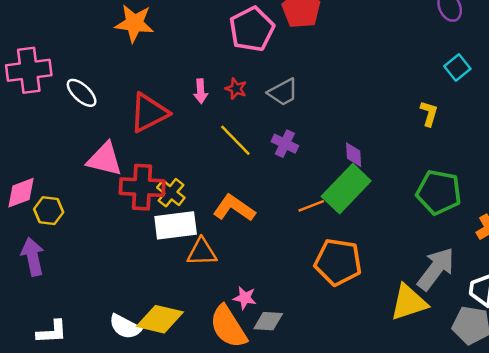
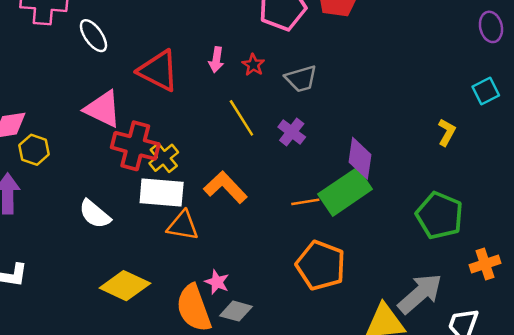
red triangle: (149, 113) -> (158, 71), turned 42
purple diamond: (354, 155) -> (360, 158), size x1.5
white semicircle: (125, 327) -> (95, 214), moved

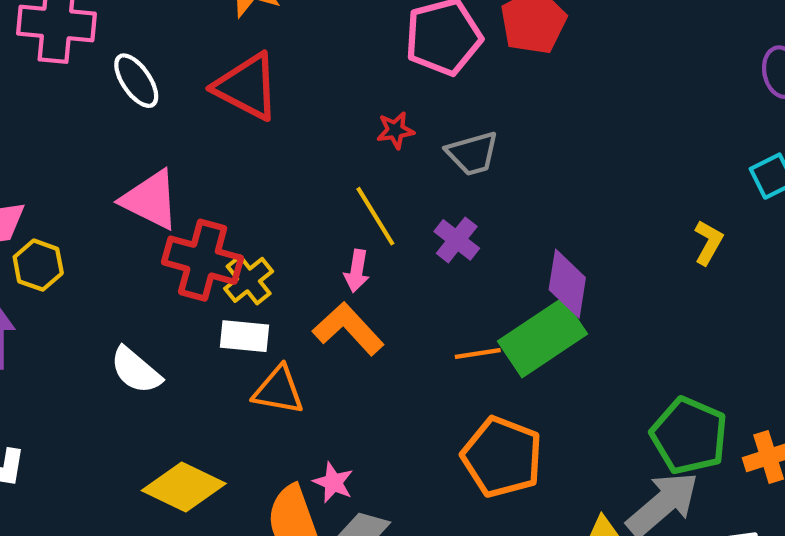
pink arrow: (216, 60) -> (357, 271), moved
red star: (253, 65) -> (395, 130), turned 30
red triangle: (158, 71) -> (247, 87), moved
white rectangle: (162, 192) -> (245, 336), size x0.7
green pentagon: (440, 215) -> (689, 436), moved

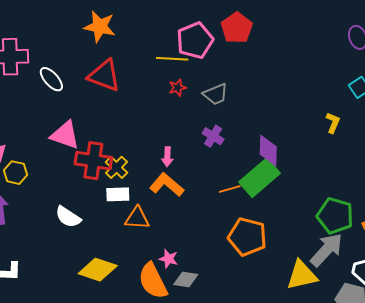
yellow line: (375, 216) -> (172, 59), moved, turned -48

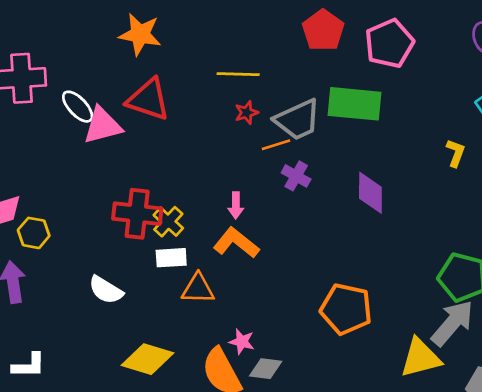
pink pentagon: (195, 40) -> (389, 43), moved
gray trapezoid: (216, 94) -> (298, 120), size x1.4
pink triangle: (65, 135) -> (103, 126), moved, turned -32
green rectangle: (260, 178) -> (354, 104), moved, turned 48
orange line: (230, 189) -> (276, 145), moved

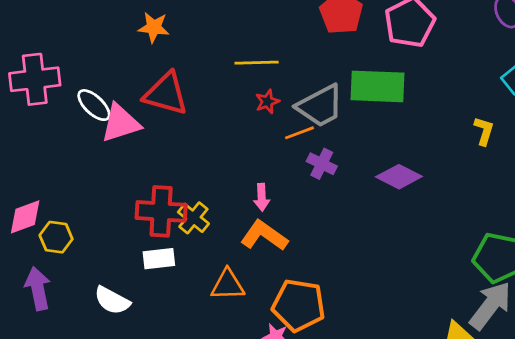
orange star: (140, 34) -> (154, 27), size x0.7
purple diamond: (370, 193) -> (399, 177), turned -60
white rectangle: (171, 258) -> (159, 259), moved
white semicircle: (106, 290) -> (112, 300), moved
orange pentagon: (346, 309) -> (299, 305), moved

